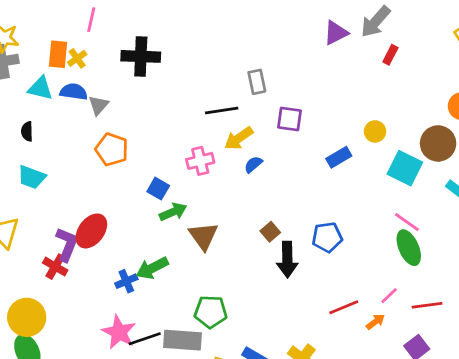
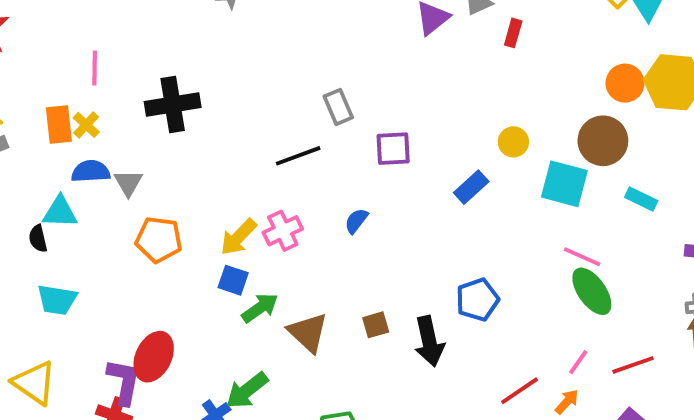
cyan triangle: (40, 88) -> (60, 212), moved
yellow arrow: (239, 138) -> (238, 237), moved
brown square: (270, 232) -> (376, 325), moved, turned 36

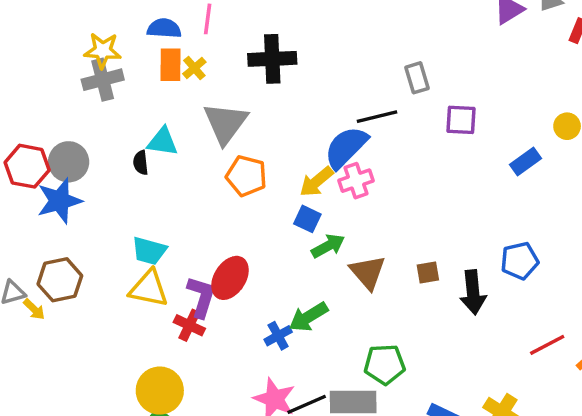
blue semicircle: (91, 171) -> (164, 28), moved
gray triangle: (128, 183) -> (225, 123), size x1.8
blue semicircle: (356, 221) -> (346, 147), moved, size x2.0
cyan trapezoid: (57, 300) -> (149, 251), moved
yellow triangle: (34, 383) -> (149, 289), moved, turned -30

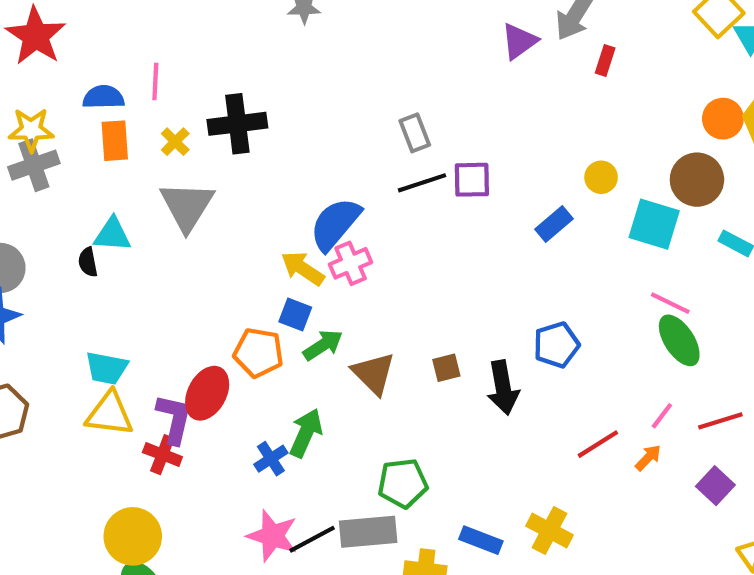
yellow cross: (194, 68) -> (175, 142), moved
black line: (377, 117) -> (422, 183), moved
orange pentagon: (246, 176) -> (258, 353), moved
yellow arrow: (316, 182) -> (303, 268), turned 78
green arrow: (308, 317) -> (306, 433), turned 150

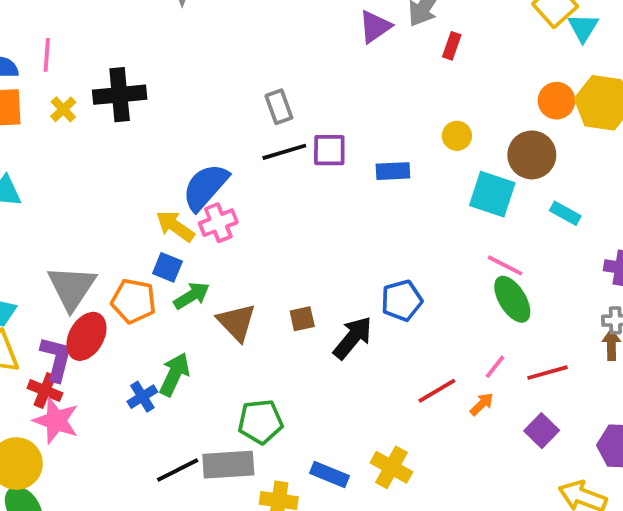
yellow circle: (601, 177) -> (457, 136), moved
gray triangle: (187, 206) -> (72, 288), moved
blue rectangle: (554, 224) -> (393, 171), moved, turned 36
black arrow: (503, 388) -> (353, 338), turned -132
pink star: (272, 536) -> (56, 421), moved

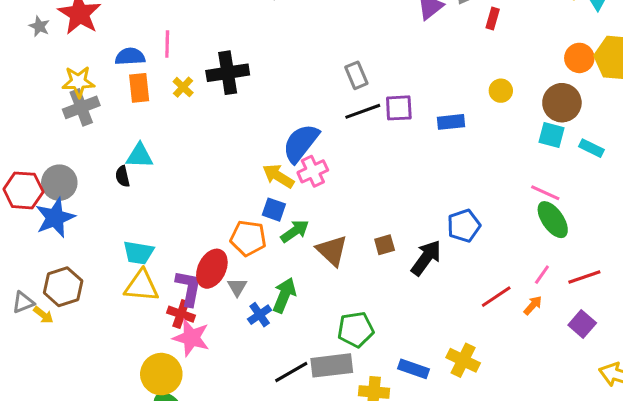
cyan square: (492, 194) -> (551, 135), moved, size x0.7
gray triangle: (72, 288) -> (237, 287), moved, size x0.5

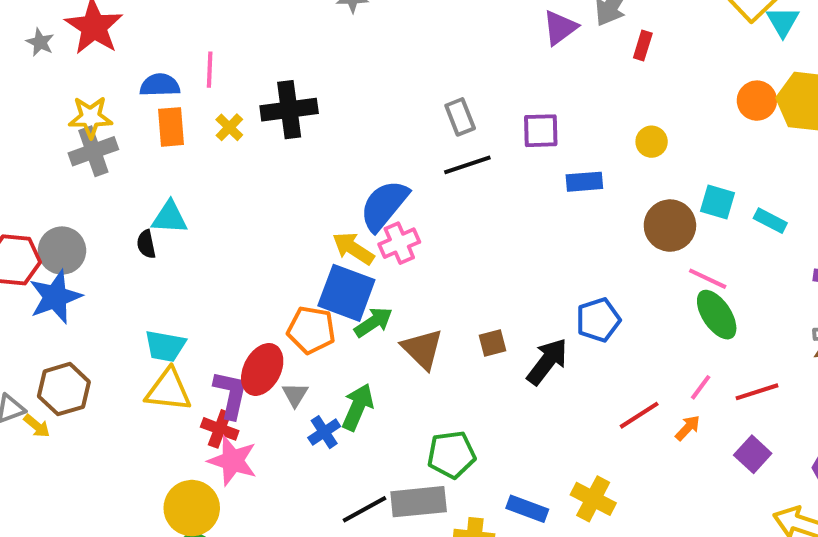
brown circle: (562, 103) -> (670, 226), moved
purple square: (399, 108) -> (541, 131), moved
blue square: (274, 210) -> (346, 293), size x1.8

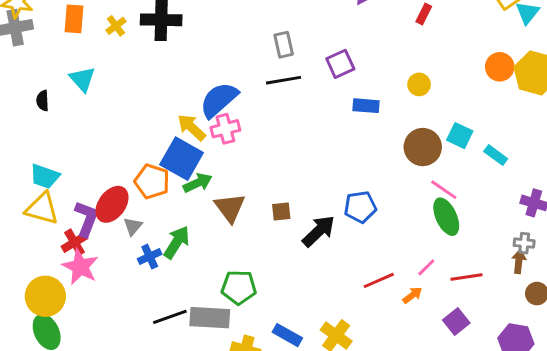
purple square: (541, 131) -> (340, 64), turned -32
cyan triangle: (170, 217) -> (82, 79), moved, turned 36
red cross: (220, 429) -> (75, 242), turned 30

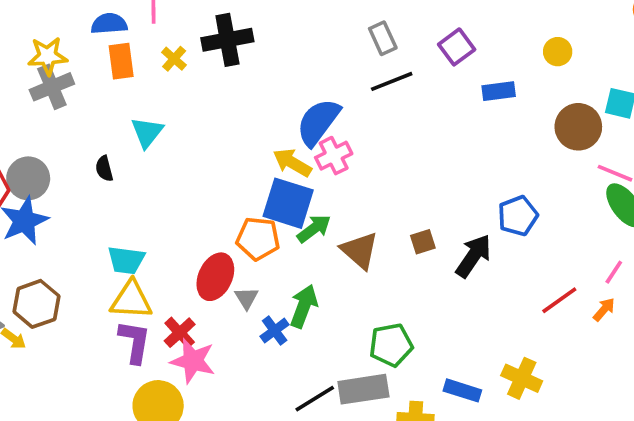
cyan triangle: (82, 79) -> (147, 132), turned 32
purple L-shape: (86, 219) -> (135, 342), moved

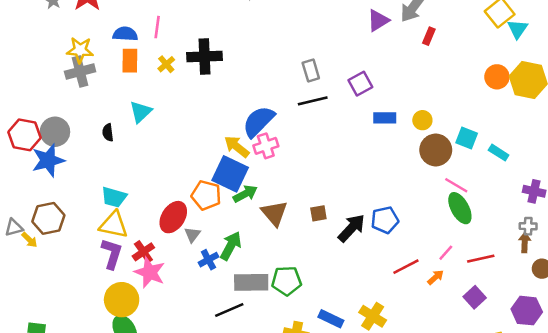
yellow circle: (558, 52) -> (422, 120), moved
blue pentagon: (518, 216) -> (385, 220), moved
gray rectangle: (363, 389) -> (251, 282), moved

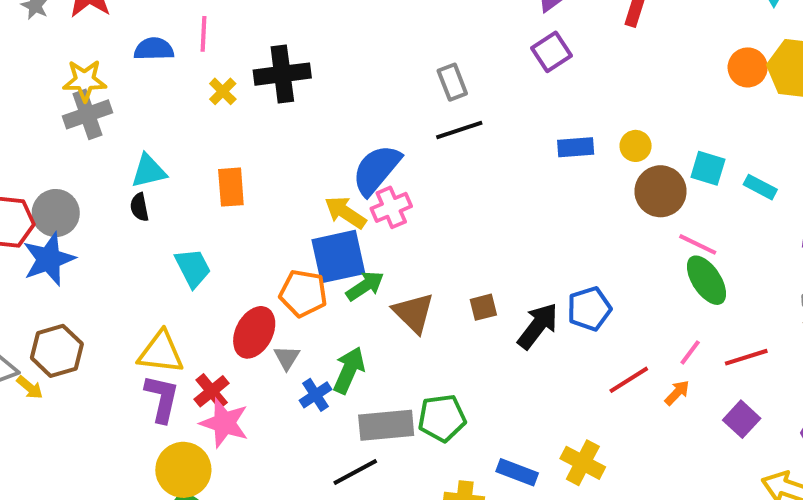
orange rectangle: (130, 61) -> (231, 187), moved
purple square: (360, 84) -> (551, 52), moved
cyan triangle: (141, 112) -> (149, 171), moved, turned 35
blue square: (230, 174) -> (338, 257), turned -33
cyan trapezoid: (114, 197) -> (193, 268), moved, turned -128

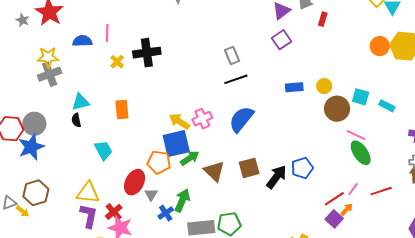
blue semicircle: (376, 170) -> (241, 119), moved
brown square: (483, 307) -> (249, 168), size x1.5
red line: (629, 380) -> (334, 199), moved
purple square: (742, 419) -> (334, 219), moved

